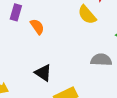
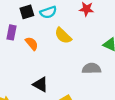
yellow semicircle: (87, 15) -> (63, 36), moved

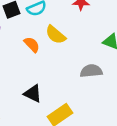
orange semicircle: (32, 44) -> (32, 45), moved

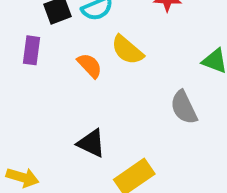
gray semicircle: (91, 71) -> (184, 107), turned -110

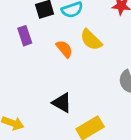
purple rectangle: (31, 50) -> (25, 36), turned -30

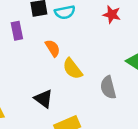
yellow semicircle: (91, 40) -> (73, 69), moved

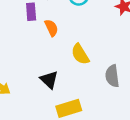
orange semicircle: (53, 48) -> (51, 28), moved

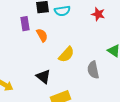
yellow semicircle: (80, 54) -> (66, 54), turned -102

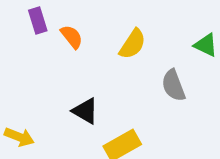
yellow semicircle: (66, 54) -> (132, 44), moved

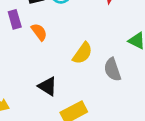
yellow semicircle: (132, 44) -> (83, 53), moved

